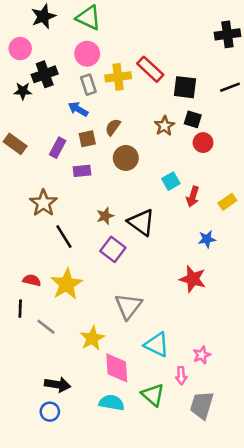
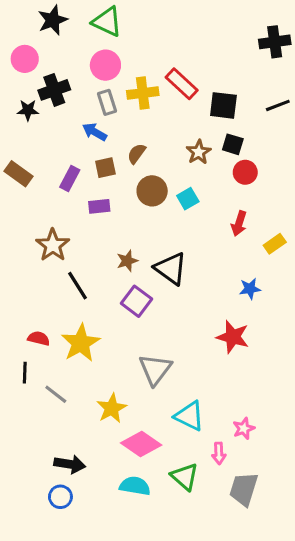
cyan square: (171, 181) -> (188, 199), moved
red arrow: (193, 197) -> (239, 223), moved
pink diamond: (117, 368) -> (141, 444), turned -52

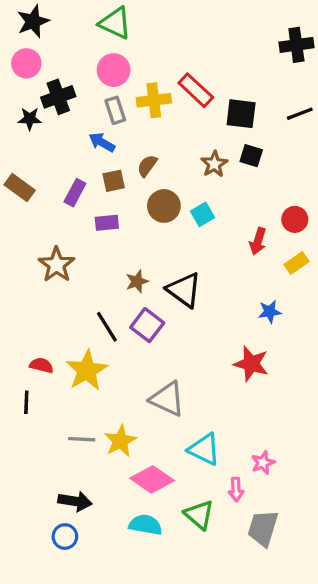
black star: (53, 20) -> (33, 21), moved
red circle: (245, 172) -> (295, 219), moved
black line: (78, 286) -> (107, 327), moved
gray triangle: (155, 369) -> (167, 399), turned -42
gray line: (56, 394) -> (82, 439), moved, turned -35

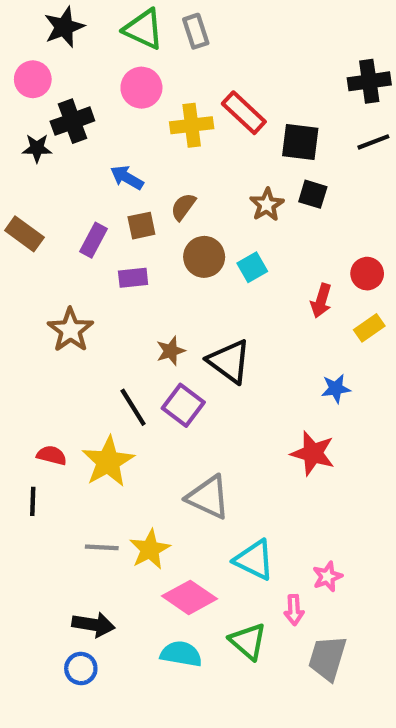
black star: (33, 21) -> (64, 27), moved
black cross: (296, 45) -> (369, 81), moved
gray rectangle: (115, 110) -> (196, 31), moved

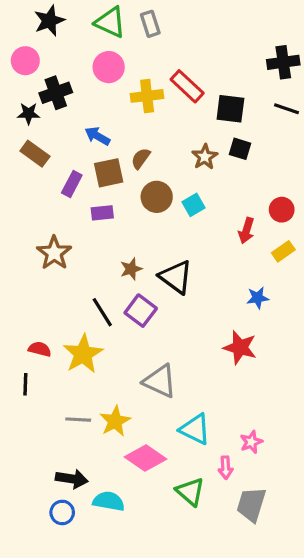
black line: (373, 142) -> (286, 109), turned 40
brown square: (141, 226) -> (109, 173), size x1.4
brown rectangle: (24, 234) -> (35, 154), moved
cyan semicircle: (181, 654) -> (109, 501), moved

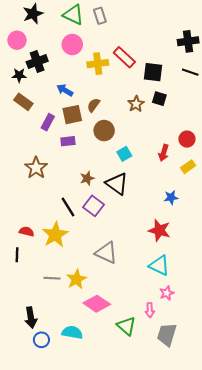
cyan square: (194, 205) -> (124, 154), moved
cyan triangle: (195, 429) -> (159, 265), moved
black arrow: (72, 479) -> (31, 318), moved, turned 72

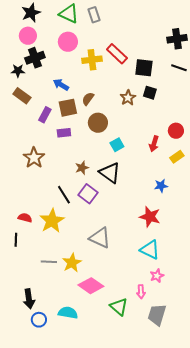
pink circle: (17, 40) -> (28, 36), moved

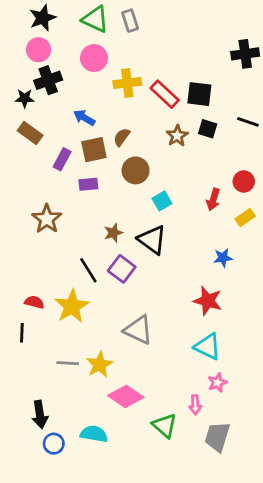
red rectangle: (117, 54) -> (165, 94), moved
black line: (179, 68) -> (248, 122), moved

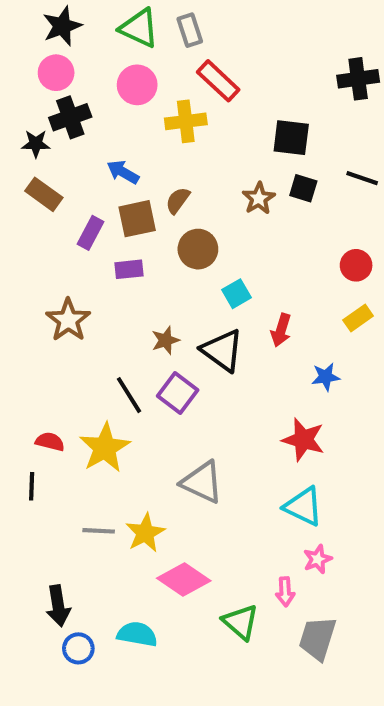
red rectangle: (165, 94) -> (218, 81), moved
red arrow: (213, 200) -> (281, 330), moved

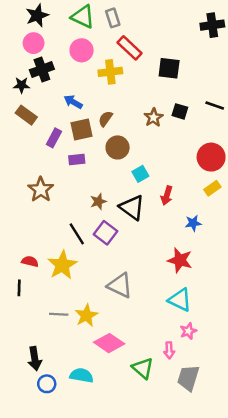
black cross: (358, 79) -> (212, 25), moved
black square: (291, 138) -> (169, 68), moved
red circle: (356, 265) -> (211, 157), size x1.5

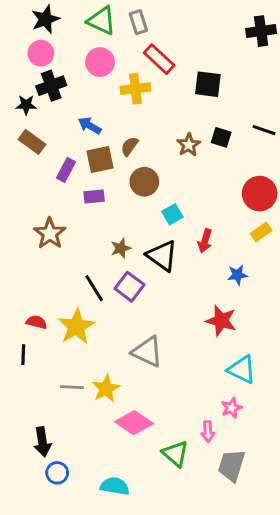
cyan triangle: (180, 300) -> (242, 369), moved
cyan semicircle: (82, 375) -> (115, 486), moved

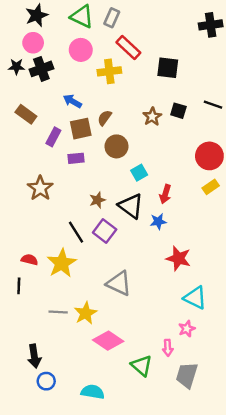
gray rectangle: (138, 22) -> (112, 18), turned 42
black star: (26, 105) -> (16, 67), moved
blue star: (237, 275) -> (158, 221), moved

